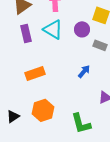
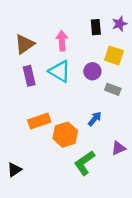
orange hexagon: (43, 110) -> (65, 135), moved
green L-shape: (81, 123) -> (85, 163), moved, turned 70

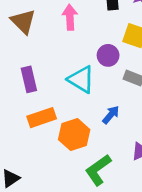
brown triangle: (25, 44) -> (23, 21), turned -40
cyan triangle: (60, 71) -> (81, 79), moved
purple rectangle: (29, 76) -> (29, 79), moved

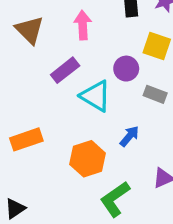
purple rectangle: (29, 79) -> (65, 70), moved, turned 65
orange rectangle: (42, 118) -> (26, 139), moved

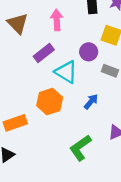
orange rectangle: (26, 139) -> (15, 123), moved
orange hexagon: (88, 159) -> (50, 102), moved

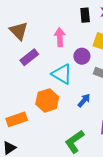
pink arrow: (57, 20) -> (60, 37), moved
purple rectangle: (44, 53) -> (29, 57), moved

